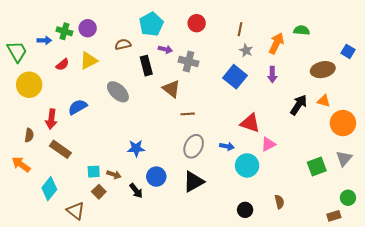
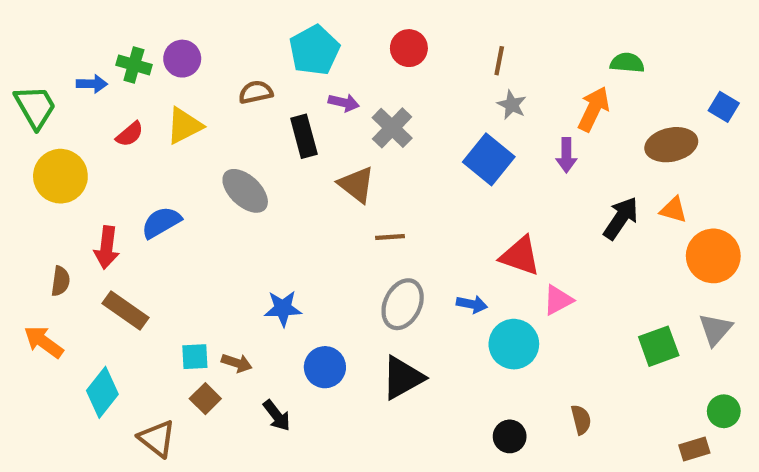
orange arrow: (276, 43) -> (594, 109), moved
gray cross: (189, 62) -> (392, 128), turned 30
black arrow: (136, 191) -> (277, 415), moved

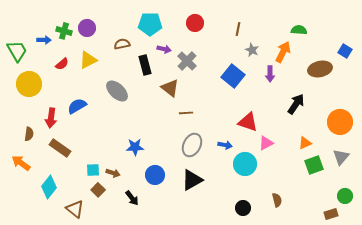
cyan pentagon: (314, 50) -> (150, 24), turned 30
gray star: (512, 105) -> (252, 50), moved
orange triangle: (673, 210) -> (305, 143), moved, turned -40

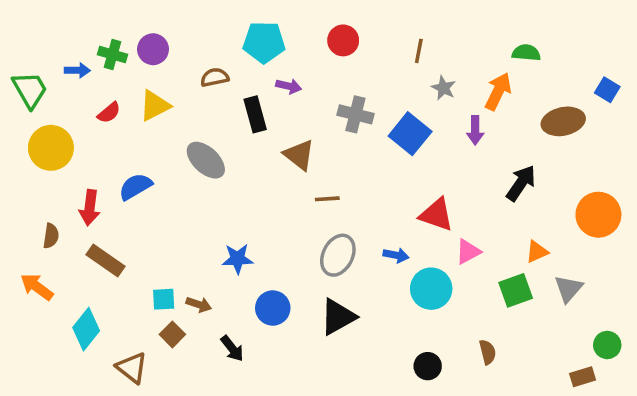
gray cross: (187, 61) -> (355, 114), moved, turned -30
gray triangle: (341, 157) -> (568, 289), moved
green square: (314, 165) -> (516, 290), moved

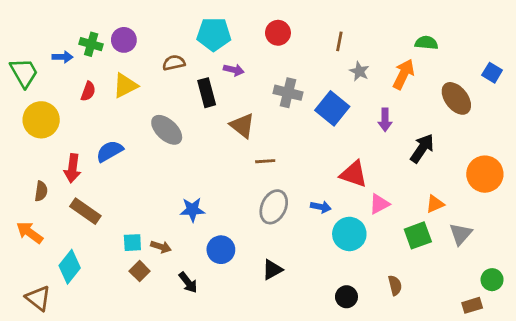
red semicircle: (109, 113) -> (88, 91), turned -30
brown ellipse: (563, 121) -> (456, 98), turned 64
purple arrow: (475, 130) -> (385, 120), moved
black triangle: (338, 317) -> (272, 270), moved, size x0.7
brown triangle: (132, 368) -> (38, 298), moved

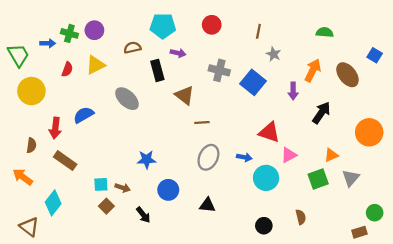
orange arrow: (404, 74) -> (313, 70), moved
black triangle: (272, 270) -> (207, 205), turned 35

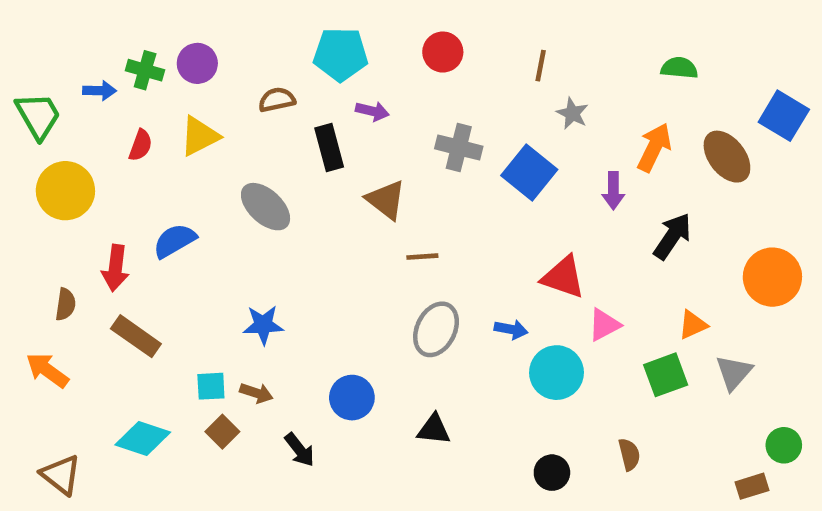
blue square: (375, 55) -> (784, 116), size x1.5
blue star: (147, 159) -> (263, 325), moved
cyan diamond: (53, 203) -> (143, 438), moved, turned 70

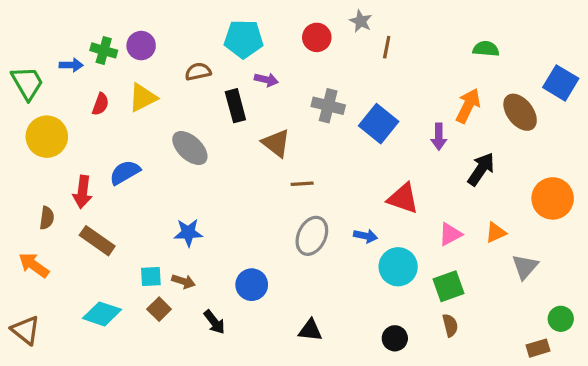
gray star: (572, 113) -> (361, 21), moved
pink triangle: (604, 325) -> (450, 234), moved
green square: (666, 375) -> (449, 286), moved
black triangle: (434, 429) -> (310, 330), moved
brown triangle: (61, 475) -> (26, 330), moved

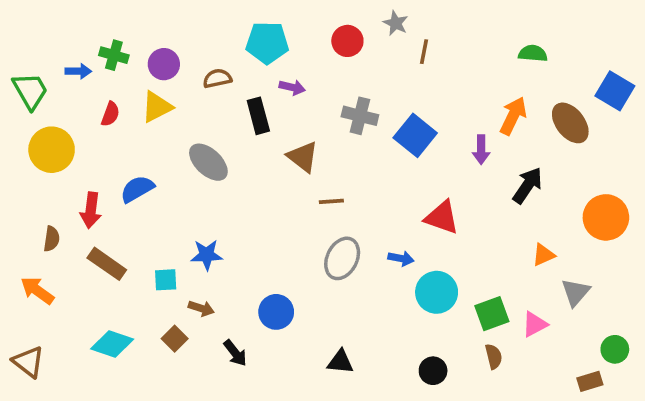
purple circle: (141, 46) -> (164, 64), moved
pink triangle: (450, 234) -> (535, 324), moved
cyan square: (151, 277) -> (166, 280), moved

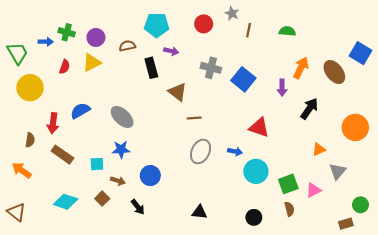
green semicircle: (533, 53) -> (287, 31), moved
gray ellipse: (208, 162) -> (122, 117), moved
blue circle: (276, 312) -> (150, 176), moved

